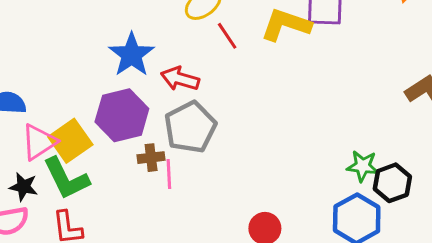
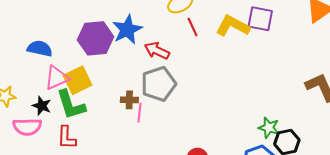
purple hexagon: (122, 115) -> (96, 38), moved

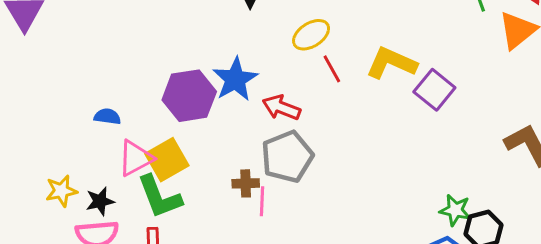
purple square: (260, 19) -> (434, 90), moved, turned 32
blue semicircle: (40, 48) -> (107, 116), size x0.7
black star: (42, 106) -> (100, 201), moved, turned -30

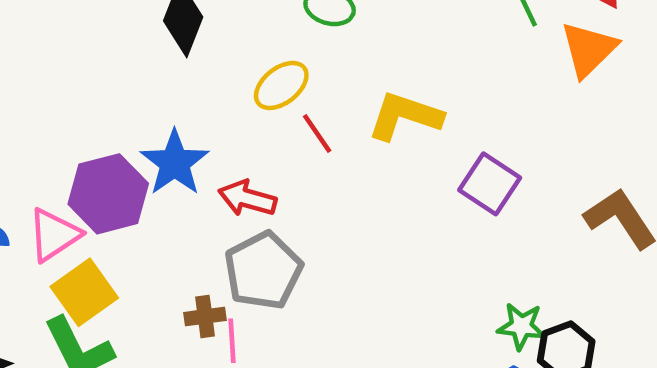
purple square: (434, 90) -> (490, 184), moved
pink triangle: (136, 158) -> (54, 235), moved

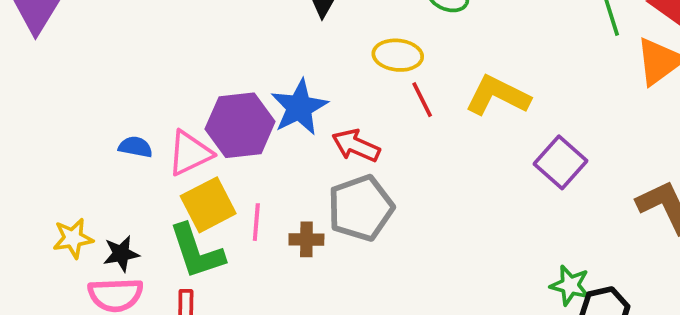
yellow ellipse: (281, 85) -> (398, 55), turned 36
pink line: (232, 341) -> (256, 222), moved

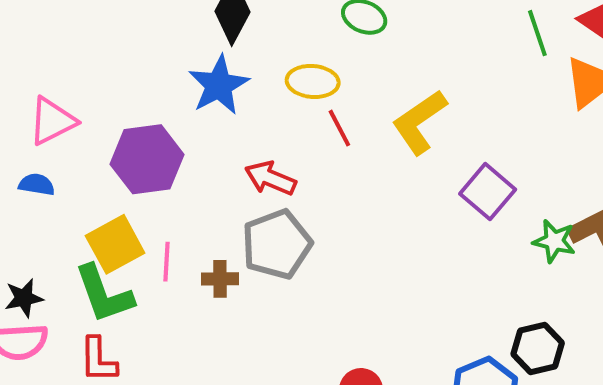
yellow L-shape: (498, 96) -> (419, 122), turned -60
blue star: (299, 107) -> (219, 85), moved
pink triangle: (190, 153) -> (52, 121), moved
green star: (570, 285) -> (554, 241), moved

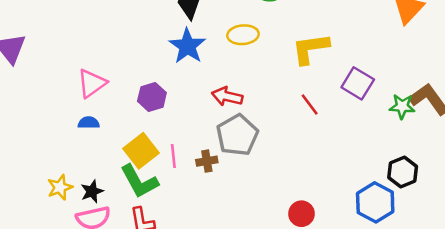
yellow L-shape: (419, 122) -> (310, 49), turned 36
red line: (339, 128) -> (310, 105), moved
purple hexagon: (147, 159) -> (152, 97), size x0.7

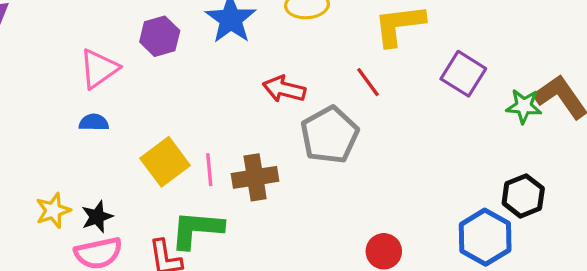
purple hexagon: (152, 97) -> (160, 36), moved
red line: (310, 105) -> (368, 82), moved
gray pentagon: (237, 135) -> (330, 135), moved
brown cross: (207, 161) -> (255, 177), size x1.5
green L-shape: (139, 181) -> (197, 229), moved, turned 123

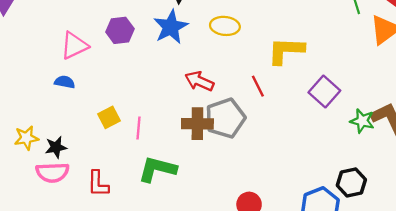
yellow square: (165, 162) -> (109, 117), size x0.7
brown cross: (255, 177) -> (197, 124), moved
green L-shape: (197, 229) -> (157, 169), moved

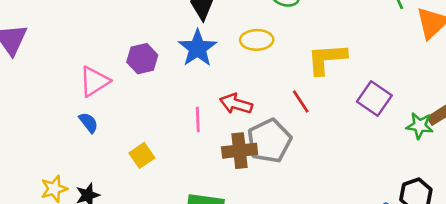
blue semicircle: (65, 82) -> (89, 123), turned 48
pink line: (139, 128) -> (198, 119), moved

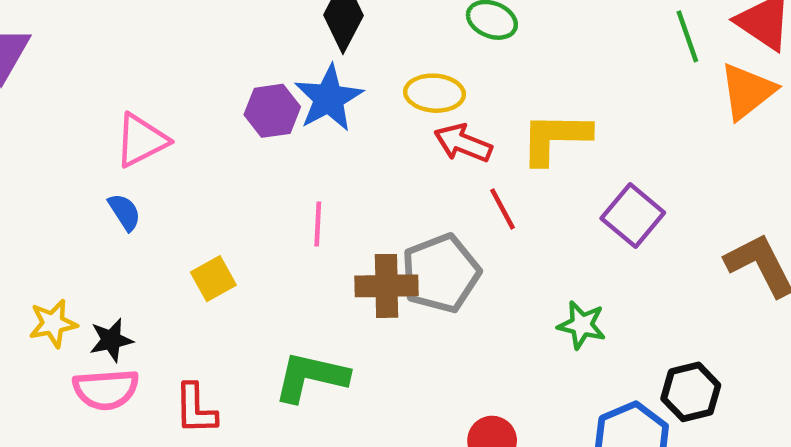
purple hexagon: (142, 59) -> (272, 111), moved
red arrow: (236, 104) -> (463, 143), moved
green star: (420, 126) -> (582, 325), moved

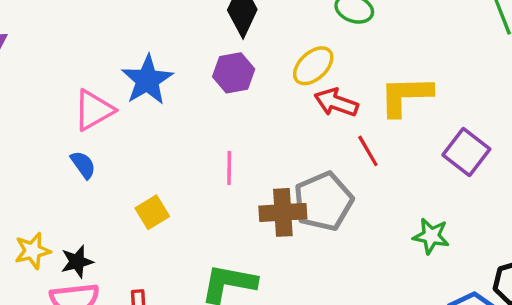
yellow ellipse: (435, 93) -> (313, 66), turned -45
blue star: (329, 98) -> (147, 80), moved
purple hexagon: (272, 111) -> (234, 73), moved

